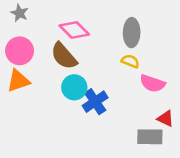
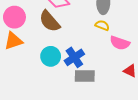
cyan circle: (74, 87) -> (51, 56), moved
gray rectangle: (150, 137) -> (85, 76), moved

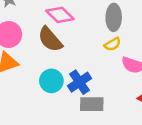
yellow semicircle: (102, 25) -> (112, 44), turned 128

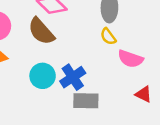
yellow semicircle: (112, 44) -> (108, 36), turned 84

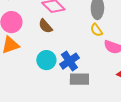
brown semicircle: (41, 31) -> (45, 26), size x0.7

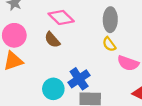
cyan circle: (46, 60) -> (53, 89), moved

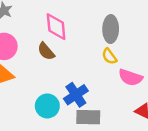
pink diamond: (61, 17) -> (56, 27), turned 40

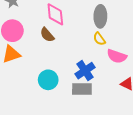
blue cross: (76, 95) -> (85, 71), moved

